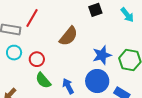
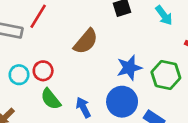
cyan circle: (14, 53) -> (19, 75), moved

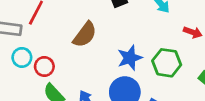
cyan circle: (19, 75) -> (22, 57), moved

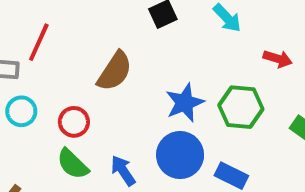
red circle: (44, 66) -> (74, 122), moved

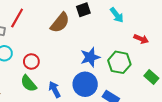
brown semicircle: (115, 71) -> (60, 23), moved

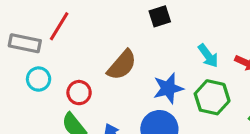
cyan arrow: (117, 15) -> (208, 56), moved
brown semicircle: (60, 23) -> (122, 65), moved

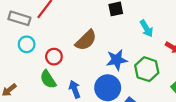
cyan arrow: (208, 56) -> (146, 29), moved

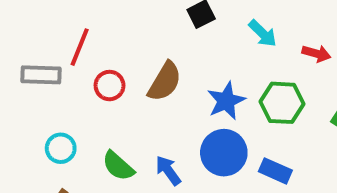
cyan circle: (27, 44) -> (61, 148), moved
red circle: (54, 57) -> (110, 86), moved

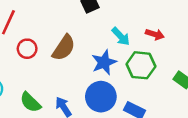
cyan arrow: (263, 33) -> (121, 36), moved
red arrow: (316, 53) -> (155, 34), moved

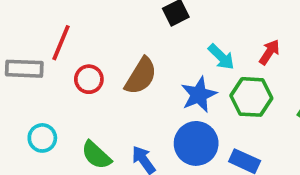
red arrow: (155, 34) -> (269, 52), turned -72

